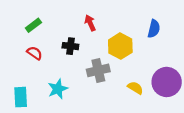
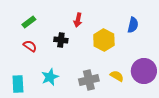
red arrow: (90, 23) -> (78, 20), turned -144
gray cross: (98, 70) -> (89, 80), moved

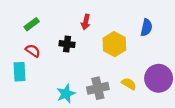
cyan star: (50, 77) -> (66, 94), moved
cyan rectangle: (18, 84) -> (20, 72), moved

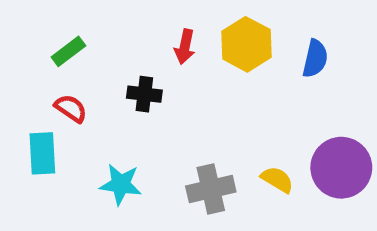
yellow hexagon: (114, 44) -> (246, 44), moved
cyan star: (66, 94) -> (121, 184), moved, turned 30

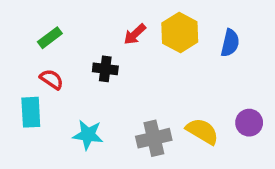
red arrow: (185, 47) -> (135, 34), turned 35
purple circle: (341, 168) -> (249, 123), size x0.6
yellow semicircle: (277, 180) -> (202, 131), size x1.4

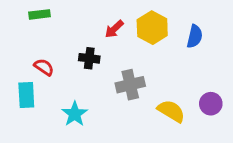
green rectangle: (50, 38) -> (40, 14), moved, turned 30
cyan star: (88, 135) -> (75, 114), turned 30
gray cross: (154, 138) -> (130, 85), moved

